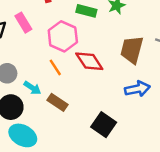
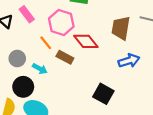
orange line: (55, 67) -> (46, 43), moved
brown rectangle: (58, 102) -> (65, 57), moved

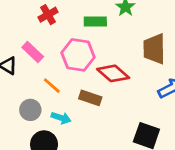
orange line: (46, 43) -> (52, 86), moved

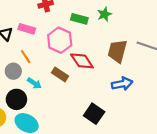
pink rectangle: (33, 52) -> (27, 29), turned -42
orange line: (52, 86) -> (26, 57), moved

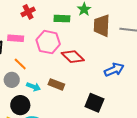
brown trapezoid: (117, 51) -> (102, 26), moved
brown rectangle: (60, 74) -> (56, 84), moved

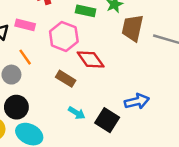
blue arrow: (114, 70) -> (137, 101), moved
brown rectangle: (56, 84) -> (66, 79), moved
cyan arrow: (34, 87) -> (77, 113), moved

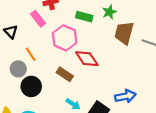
pink rectangle: (25, 25) -> (38, 19), moved, turned 35
black circle: (16, 107) -> (31, 86), moved

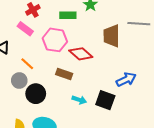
brown trapezoid: (124, 33) -> (111, 36), moved

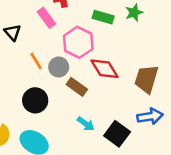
brown trapezoid: (111, 36) -> (146, 79), moved
gray circle: (19, 80) -> (59, 67), moved

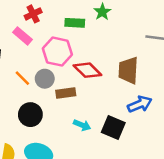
brown rectangle: (77, 87) -> (66, 93), turned -30

